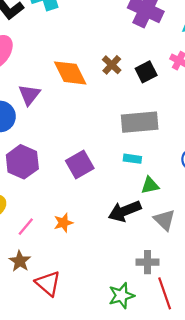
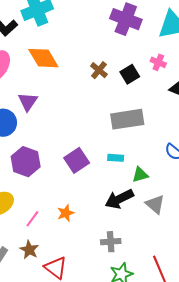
orange diamond: (70, 73) -> (43, 58), moved
cyan rectangle: (132, 159) -> (116, 158), moved
gray cross: (148, 262) -> (111, 242), moved

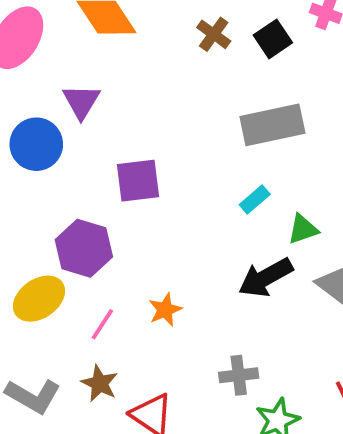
cyan rectangle: (116, 158) -> (255, 200), turned -42
purple square: (77, 160) -> (138, 181), moved, turned 30
purple hexagon: (26, 162) -> (84, 248), moved
gray cross: (111, 242) -> (239, 375), moved

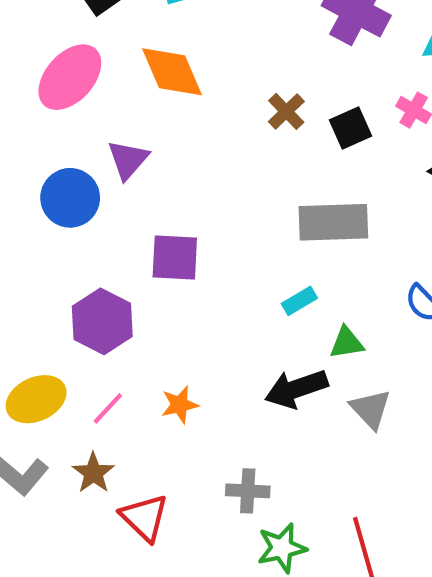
yellow ellipse: (39, 299) -> (36, 399), moved

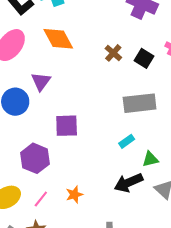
black square: (350, 128) -> (144, 58), turned -30

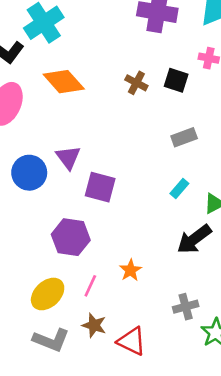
purple triangle: (41, 82) -> (68, 157), moved
gray rectangle: (140, 103) -> (184, 137), size x0.6
purple square: (67, 126) -> (100, 187), turned 30

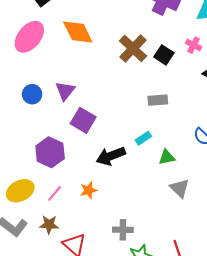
brown cross: (136, 83) -> (133, 48), size x1.6
blue circle: (29, 173) -> (32, 94), size x0.7
black arrow: (194, 239) -> (111, 156), moved
brown star: (94, 325) -> (49, 225), turned -30

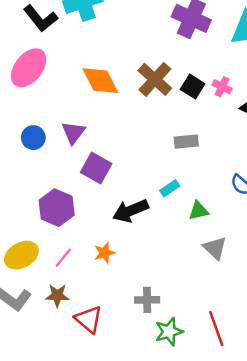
orange diamond: (78, 32) -> (100, 81), moved
pink cross: (194, 45) -> (222, 87), moved

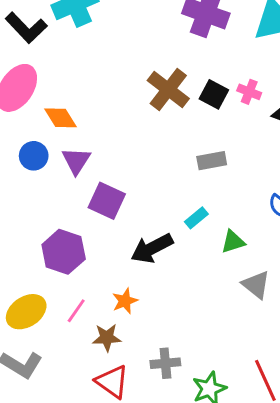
orange diamond: (100, 81) -> (61, 118), moved, size x0.7
blue circle: (33, 138) -> (34, 156), moved
brown star: (57, 295) -> (107, 338), moved
gray cross: (147, 300) -> (165, 363), moved

